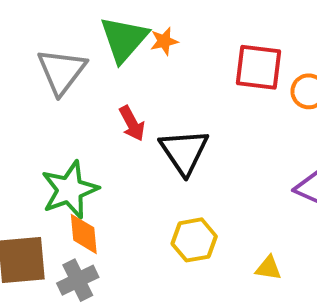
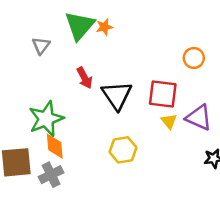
red square: (258, 67) -> (163, 94), moved
gray triangle: (62, 71) -> (41, 46), size x0.6
yellow triangle: (268, 268) -> (169, 121), moved, turned 42

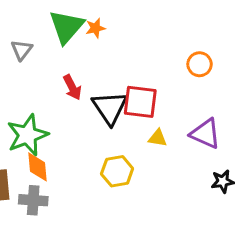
red square: (163, 94) -> (140, 102), moved
yellow triangle: (169, 121) -> (158, 138), moved, turned -42
gray cross: (51, 175) -> (33, 200), turned 30

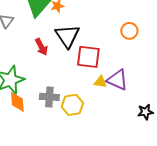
black triangle: (110, 108) -> (67, 36), moved
purple triangle: (205, 134) -> (117, 80), moved
gray cross: (33, 200) -> (49, 97), moved

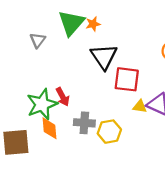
red arrow: (41, 47) -> (63, 97), moved

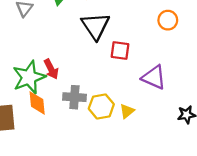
red square: (127, 79) -> (120, 50), size x0.7
yellow triangle: (140, 107) -> (127, 111), moved, turned -48

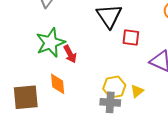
green star: (29, 77) -> (50, 43), moved
gray cross: (74, 97) -> (110, 102), moved

